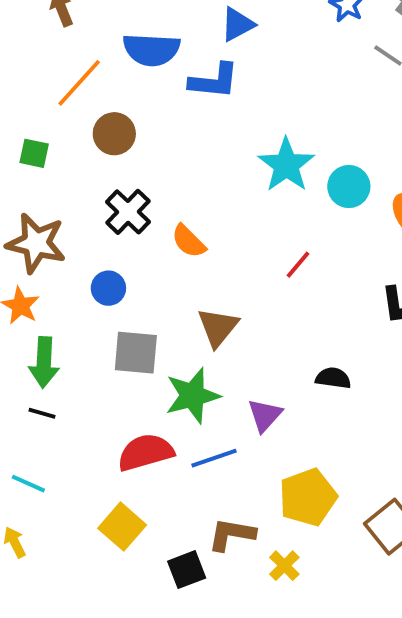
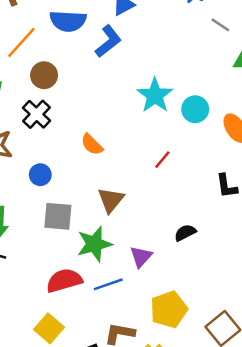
blue L-shape: (214, 81) -> (108, 41), turned -44
black cross: (128, 212) -> (36, 114), moved
black semicircle: (333, 378) -> (185, 233), turned -35

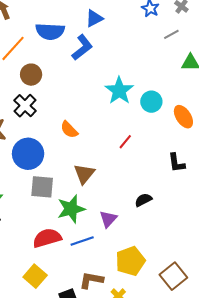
gray line: (220, 25) -> (171, 34), turned -63
blue circle: (40, 175) -> (28, 154), size x1.8

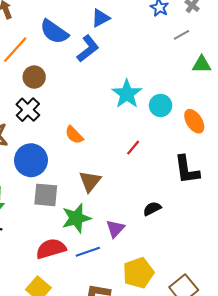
blue semicircle: (50, 31) -> (54, 32), turned 32
black L-shape: (176, 163) -> (187, 170), size x1.4

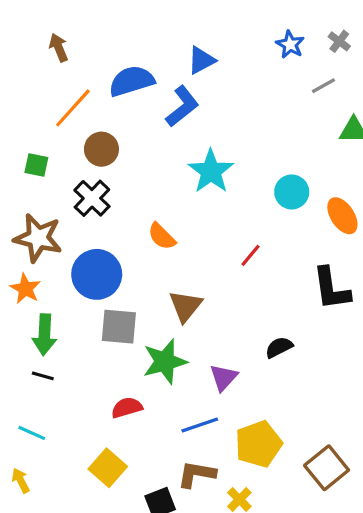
blue semicircle: (54, 32) -> (132, 81), turned 128
cyan star: (127, 94) -> (211, 171), moved
red semicircle: (51, 249) -> (127, 408), size x0.7
blue line: (88, 252) -> (200, 425), moved

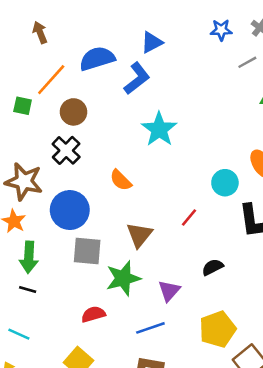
blue star: (290, 45) -> (221, 30), turned -30
green square: (36, 165) -> (23, 106), moved
cyan circle: (292, 192) -> (225, 183), moved
red line: (250, 255) -> (189, 217), moved
yellow pentagon: (258, 444) -> (218, 329), moved

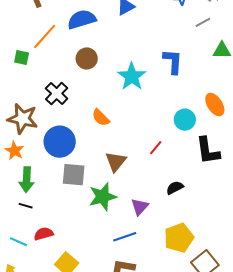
blue L-shape: (137, 78) -> (173, 61), moved, turned -48
brown circle: (73, 112) -> (87, 58), moved
red semicircle: (93, 314) -> (44, 234), moved

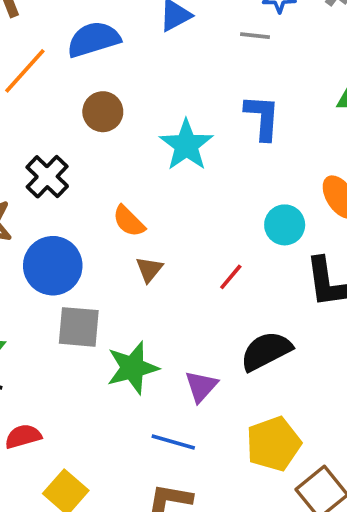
gray line: (203, 22) -> (255, 36), moved, turned 35
brown triangle: (116, 162) -> (149, 269), moved, size x0.7
black semicircle: (175, 188) -> (266, 351), size x1.6
blue line: (125, 237) -> (173, 442), turned 35

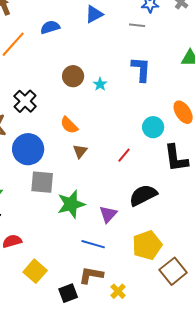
blue semicircle: (94, 39) -> (50, 27), size x0.7
brown circle: (103, 112) -> (73, 76), moved
cyan star: (186, 145) -> (100, 84), size x0.5

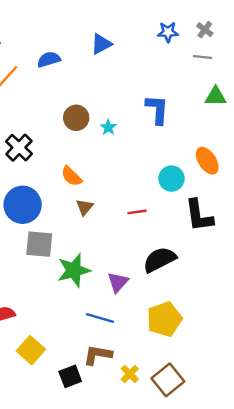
gray line: (137, 25) -> (202, 57), moved
red line: (124, 155) -> (137, 212), turned 42
brown square: (173, 271) -> (168, 380), moved

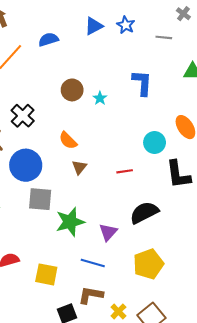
blue star: (168, 32) -> (126, 25), moved, turned 30
gray line: (202, 57) -> (164, 37), moved
yellow square: (31, 350) -> (46, 274), moved, turned -30

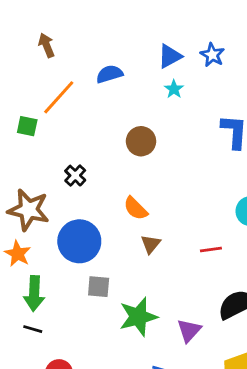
cyan star: (100, 98) -> (174, 89), moved
black cross: (23, 116) -> (75, 176), size x0.7
gray square: (40, 199) -> (99, 287), size x0.7

